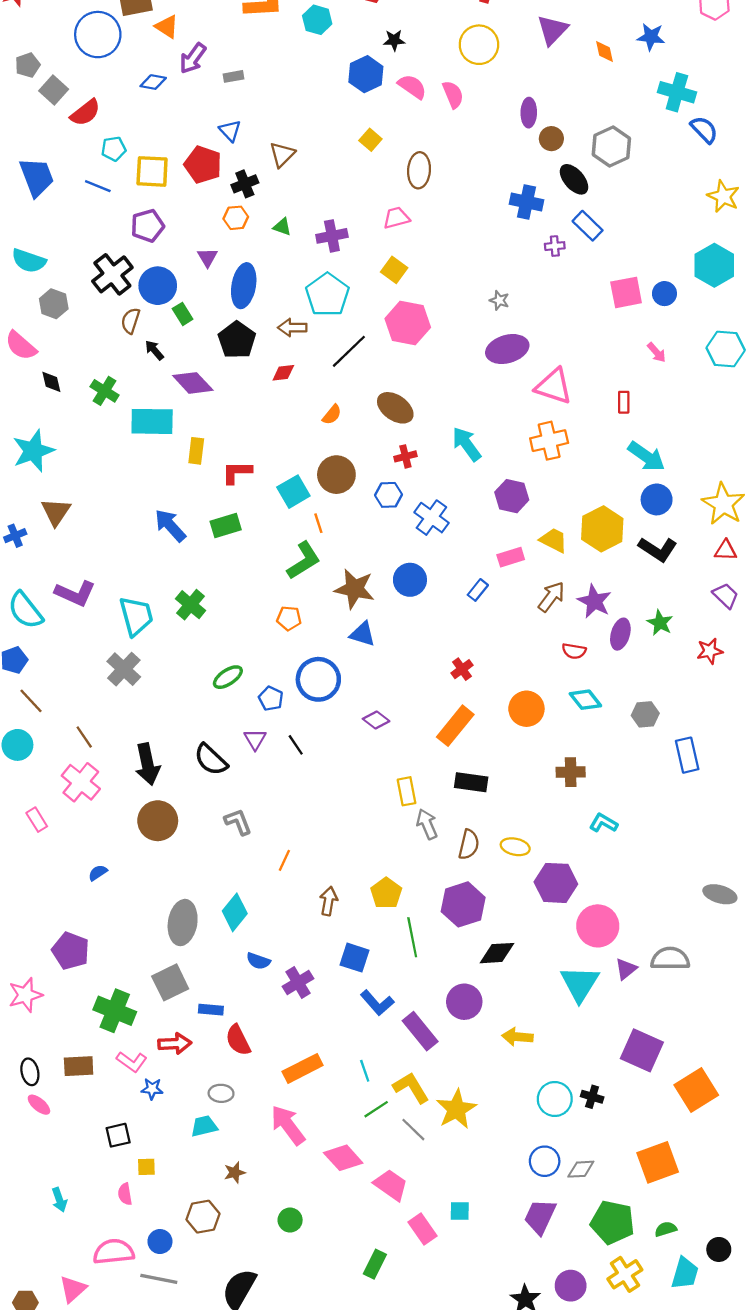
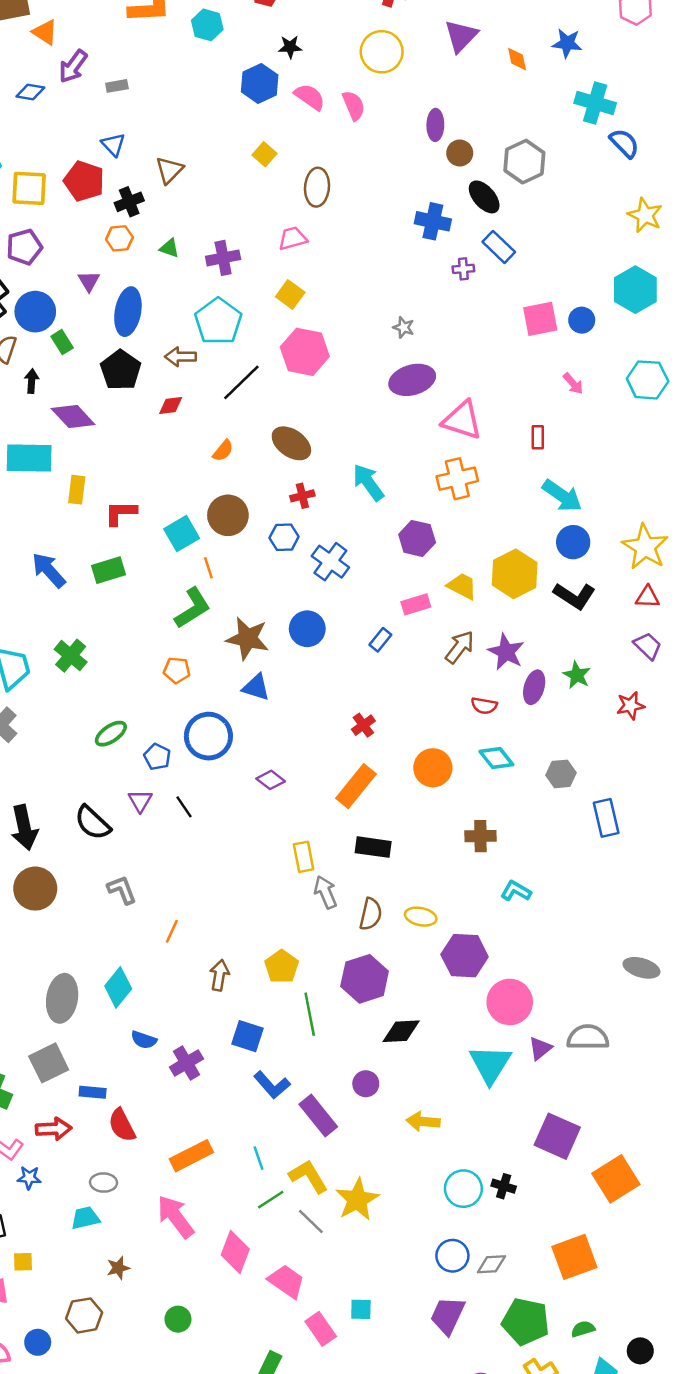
black arrow: (154, 350) -> (32, 381), turned 45
purple circle: (464, 1002) -> (366, 1084), size x0.7
pink diamond: (343, 1158) -> (235, 1252), turned 63

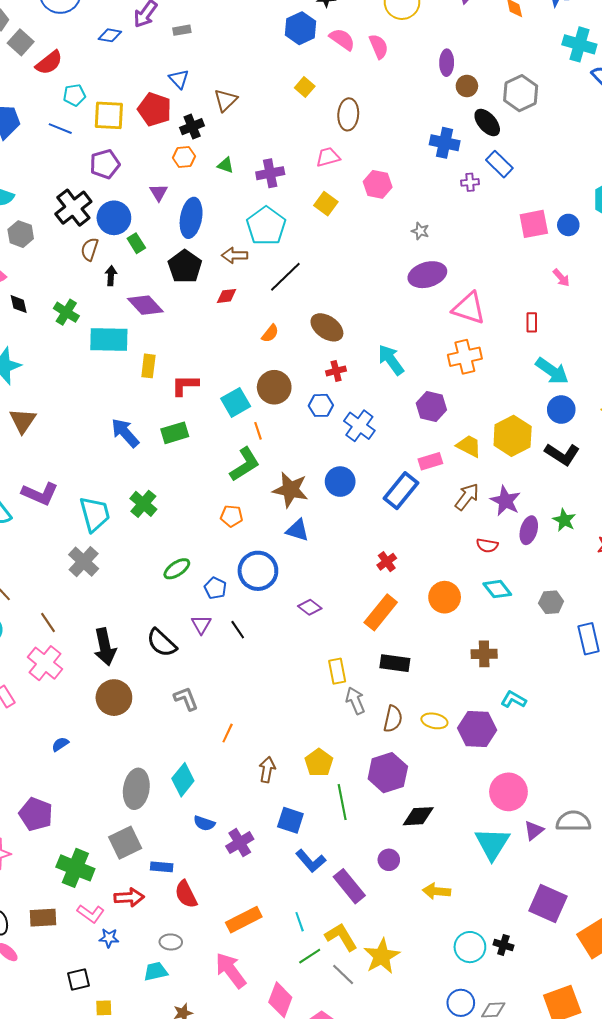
pink hexagon: (305, 352) -> (378, 184), moved, size x0.7
blue rectangle: (380, 640) -> (401, 491), size x1.8
purple hexagon: (465, 956) -> (477, 729), moved

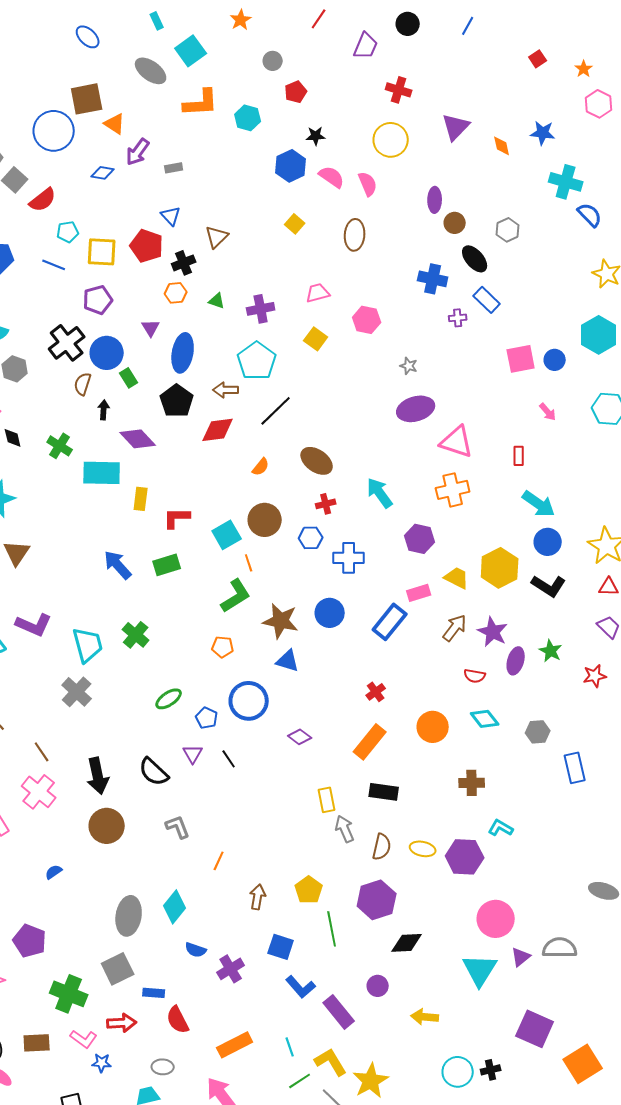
gray hexagon: (521, 93) -> (508, 230), size x0.7
brown ellipse: (348, 114) -> (355, 235), moved
red diamond: (227, 296) -> (218, 430), size x1.6
blue cross: (359, 426) -> (349, 558), turned -36
black cross: (503, 945) -> (491, 1070), turned -30

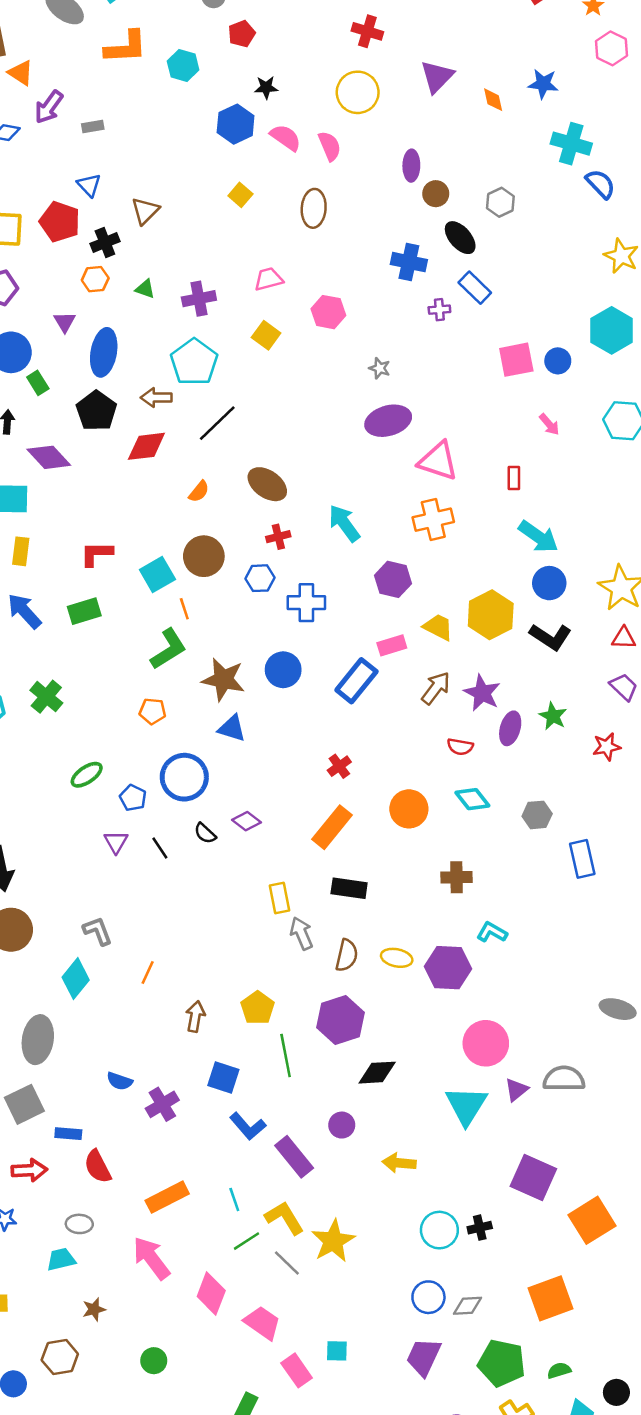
yellow rectangle: (141, 499) -> (21, 551), moved
black semicircle: (154, 772) -> (205, 833), moved, size x0.6
cyan diamond: (175, 907) -> (76, 979), moved

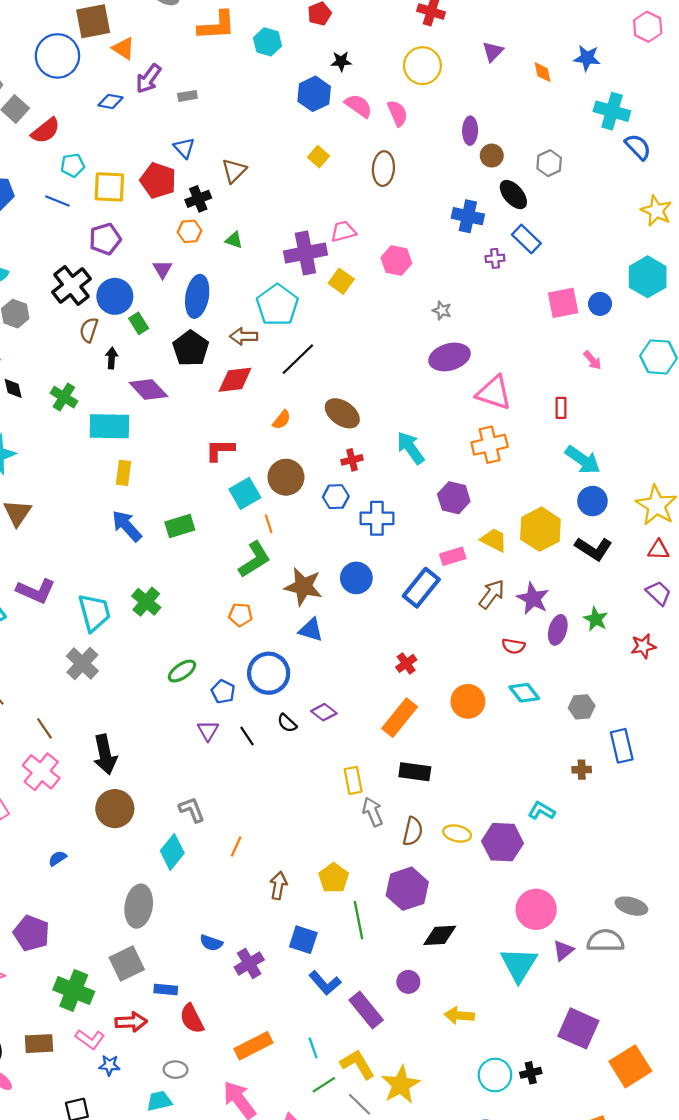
purple triangle: (437, 76) -> (493, 52), size x0.7
purple cross: (199, 299) -> (305, 253), moved, size x1.4
red L-shape: (96, 554) -> (220, 450), moved
brown cross: (456, 877) -> (582, 770), moved, size x0.7
gray ellipse: (618, 1009) -> (631, 906), moved

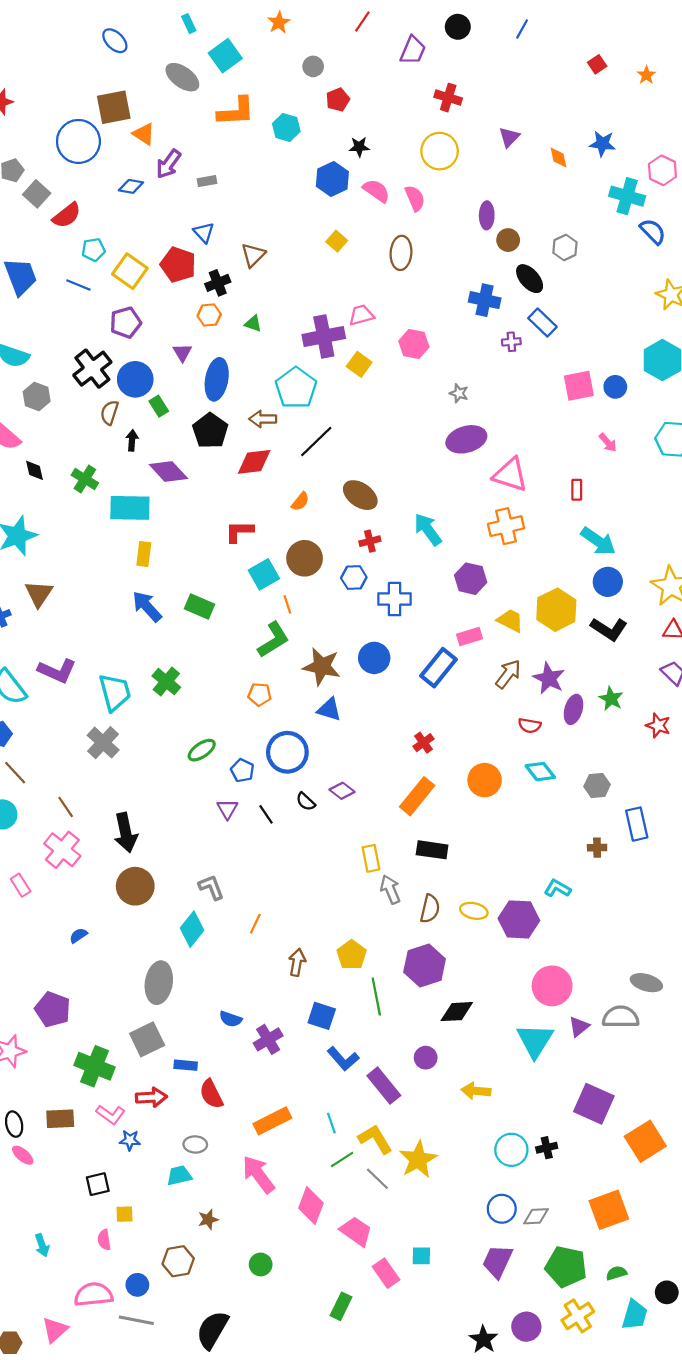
pink hexagon: (648, 27) -> (662, 170), moved
yellow square: (109, 187) -> (130, 271), turned 32
green rectangle: (180, 526) -> (200, 607), turned 40
red star: (643, 646) -> (658, 725), turned 30

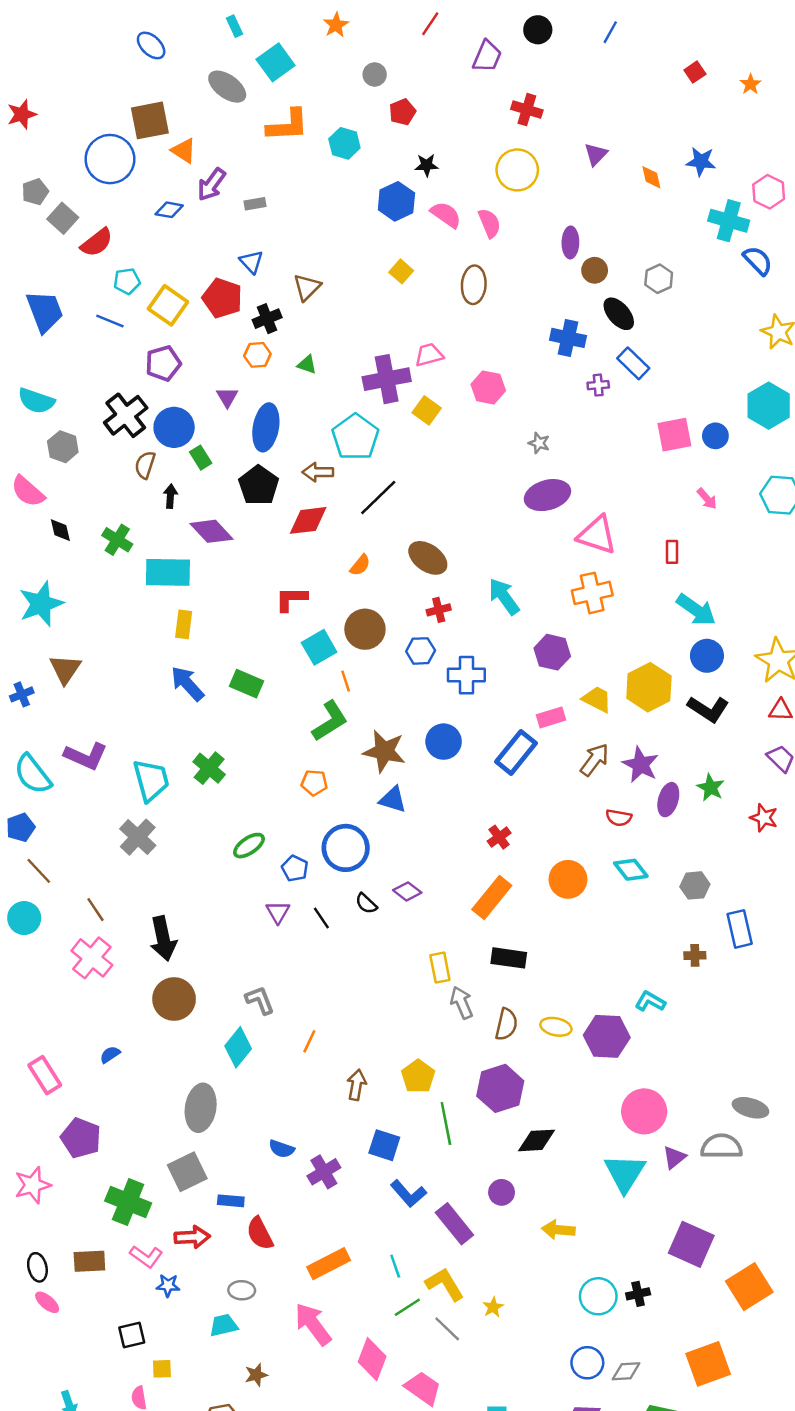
pink rectangle: (21, 885) -> (45, 1075), moved, size x1.4
yellow star: (418, 1159) -> (493, 1307), size x0.5

